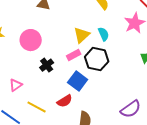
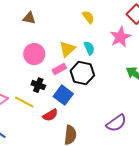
pink circle: (31, 40) -> (34, 54), moved
black cross: (47, 65) -> (38, 85), moved, turned -32
yellow line: (37, 107) -> (24, 102), moved

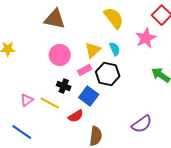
yellow semicircle: (88, 17) -> (114, 18), size x1.6
brown triangle: (29, 18) -> (55, 19), size x1.6

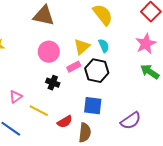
pink star: (146, 38) -> (146, 44), moved
blue square: (89, 96) -> (93, 106), moved, turned -30
yellow line: (50, 103) -> (39, 111), moved
red semicircle: (76, 116) -> (65, 122), moved

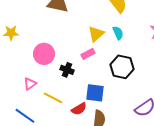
pink circle: (49, 52) -> (44, 54), moved
black hexagon: (97, 71) -> (122, 67), moved
blue square: (93, 106) -> (95, 93), moved

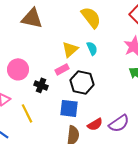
black hexagon: (122, 67) -> (82, 82), moved
yellow line: (53, 98) -> (27, 113), turned 36
red semicircle: (79, 109) -> (95, 124), moved

